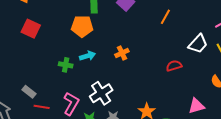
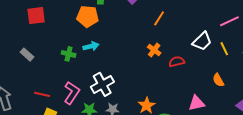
orange line: (165, 17) -> (159, 18), moved
red square: (31, 29) -> (36, 16), turned -36
orange cross: (122, 53) -> (154, 50), moved, turned -32
gray rectangle: (29, 92) -> (27, 55), moved

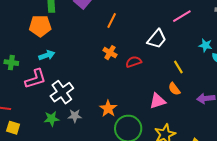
yellow line: (224, 49) -> (178, 67), moved
green cross: (69, 54) -> (11, 63), moved
orange semicircle: (218, 80) -> (174, 89), moved
pink L-shape: (72, 93) -> (36, 79), moved, turned 45

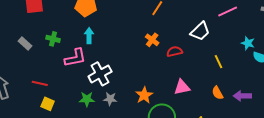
cyan arrow: (47, 55) -> (89, 36), turned -77
orange semicircle: (174, 89) -> (217, 93), moved
pink triangle: (158, 101) -> (182, 87), moved

